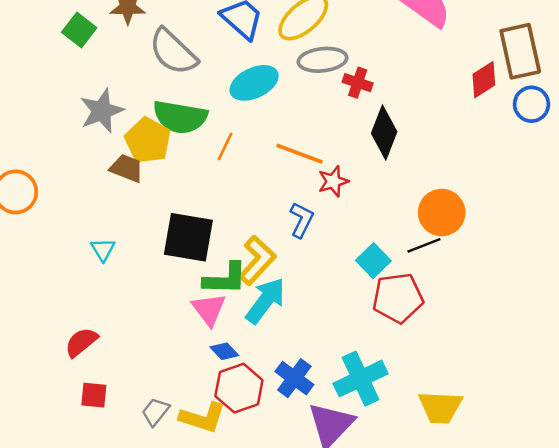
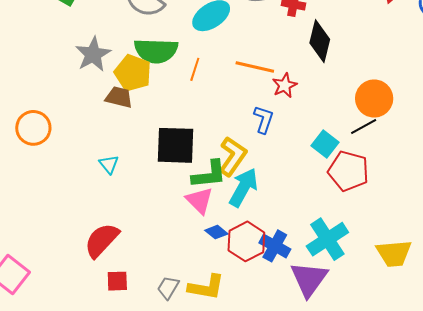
red pentagon: (398, 298) -> (348, 171), turned 30
red semicircle: (81, 342) -> (102, 240), size x1.4
red hexagon: (239, 388) -> (246, 241), moved

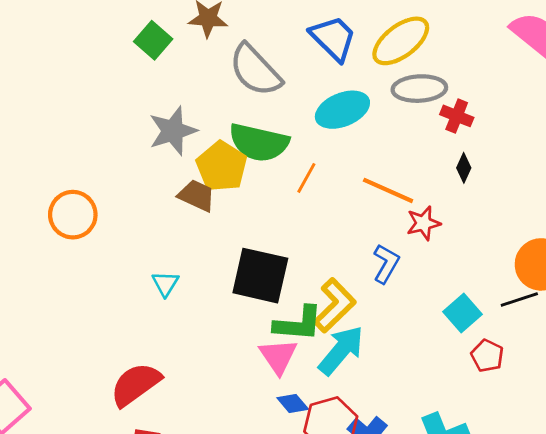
black diamond: (320, 41) -> (464, 168), moved, size x0.5
red pentagon: (348, 171) -> (487, 356), size x0.6

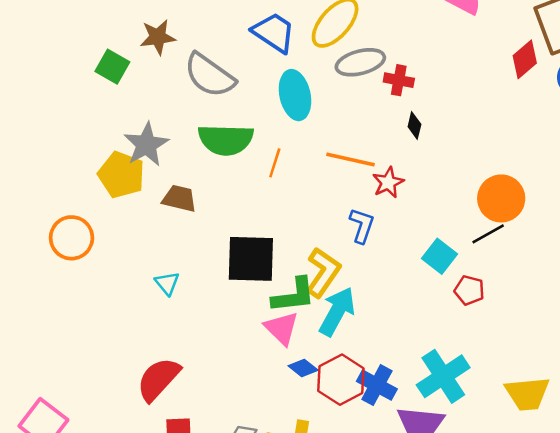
cyan ellipse: (342, 110) -> (295, 95), turned -69
yellow pentagon: (222, 166) -> (121, 175), moved

